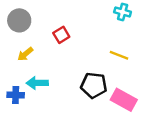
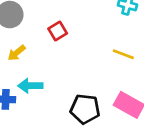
black pentagon: (94, 85) -> (85, 109), moved

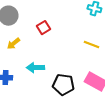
cyan arrow: (30, 86) -> (35, 68), moved

